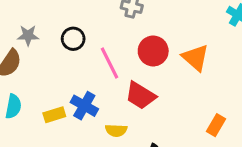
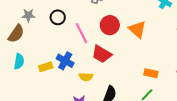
orange rectangle: (216, 125) -> (151, 73), turned 72

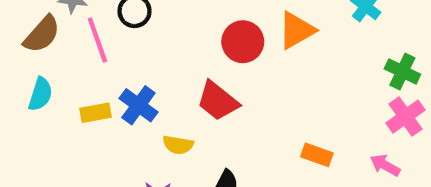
orange triangle: (137, 29) -> (297, 30), moved, turned 42
pink line: (81, 33) -> (97, 40), moved

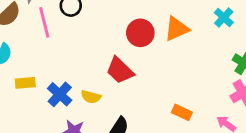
blue cross: (138, 105) -> (60, 94), moved
yellow rectangle: (95, 113) -> (25, 83), moved

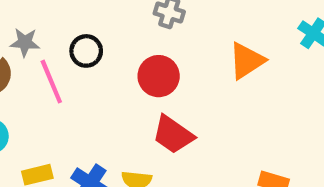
red circle: (140, 33) -> (159, 76), moved

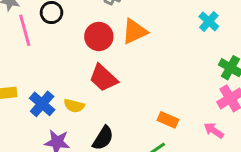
orange triangle: (247, 61) -> (135, 31), moved

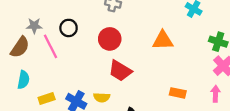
orange triangle: (135, 31) -> (163, 40), moved, turned 35
pink arrow: (214, 130) -> (215, 94), turned 70

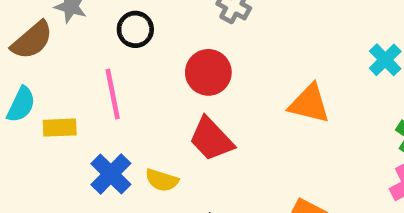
pink line: (50, 46) -> (113, 94), moved
yellow rectangle: (47, 99) -> (60, 128), moved

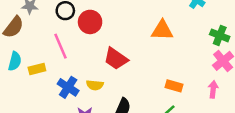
red circle: (208, 72) -> (90, 22), moved

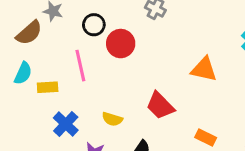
red trapezoid: (116, 59) -> (160, 106), moved
blue cross: (68, 87) -> (66, 124), moved

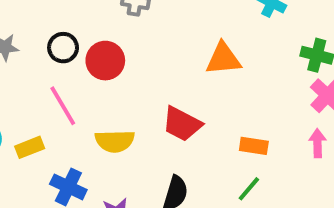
yellow semicircle: (112, 119) -> (115, 141), moved, size x1.4

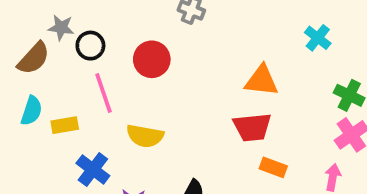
black circle: (63, 48) -> (90, 46), moved
red trapezoid: (182, 124) -> (252, 127), moved, turned -45

